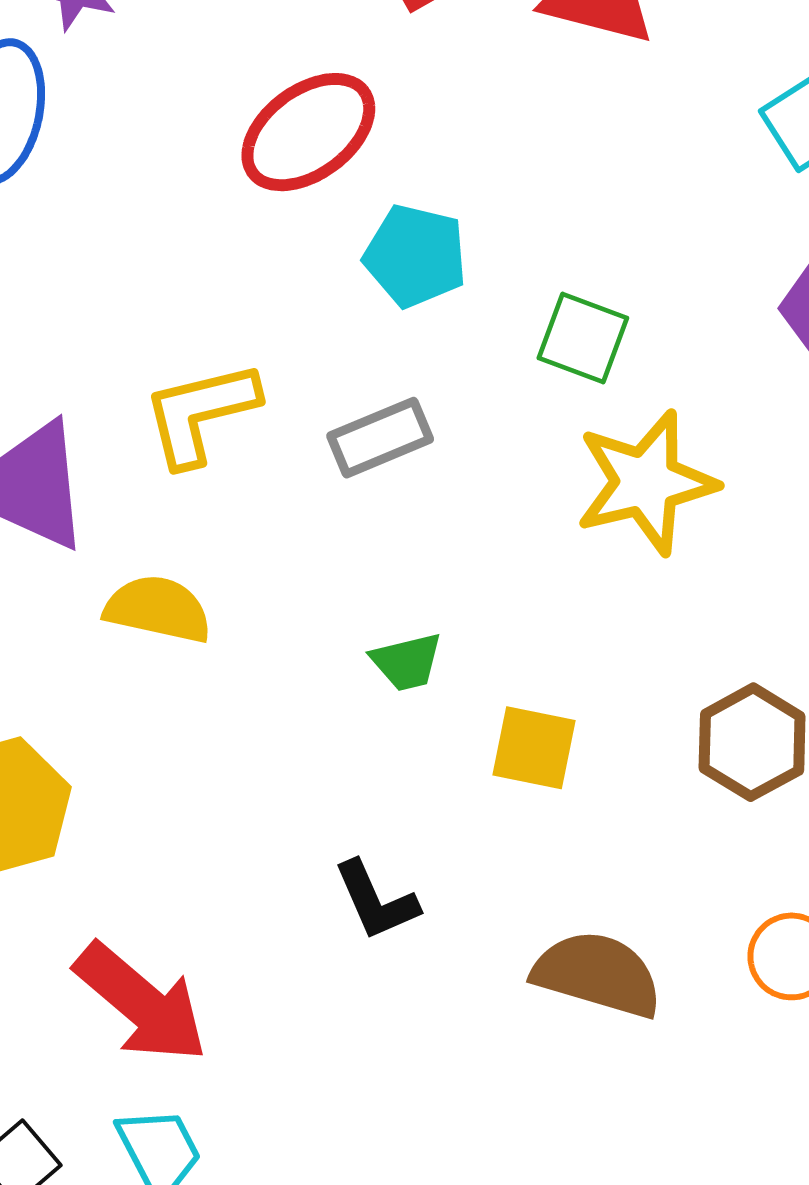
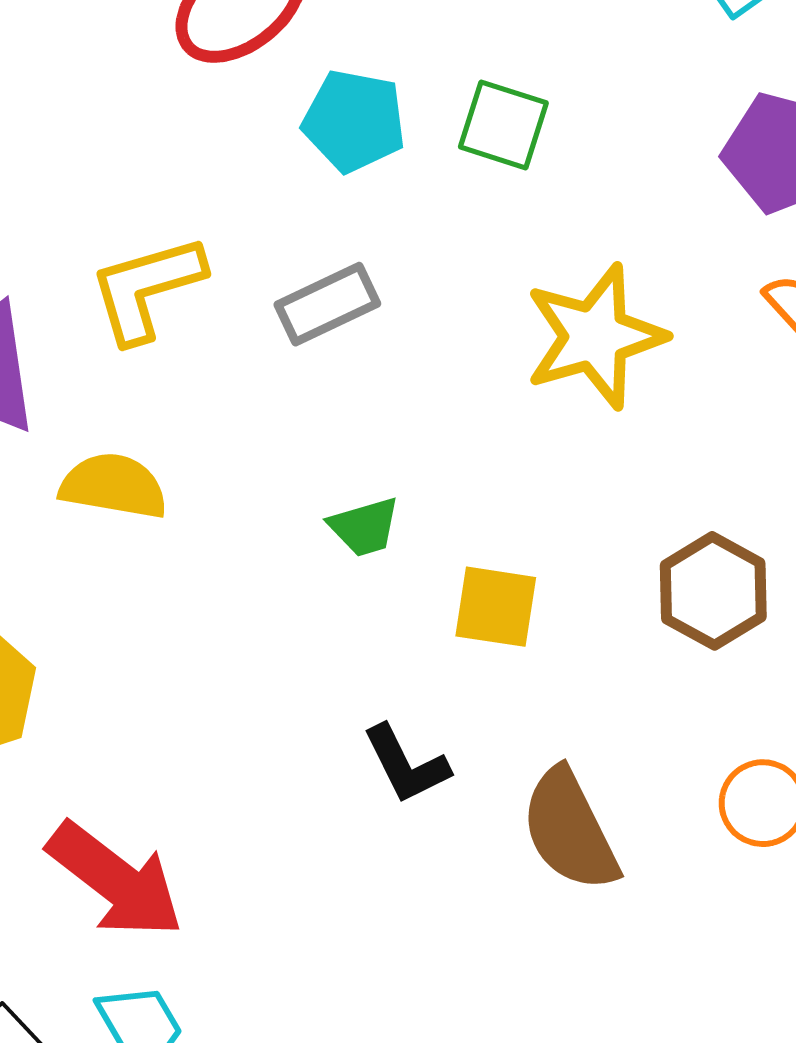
green square: (583, 338) -> (503, 125), moved
black L-shape: (376, 901) -> (406, 764), moved
brown semicircle: (597, 974) -> (570, 830), turned -130

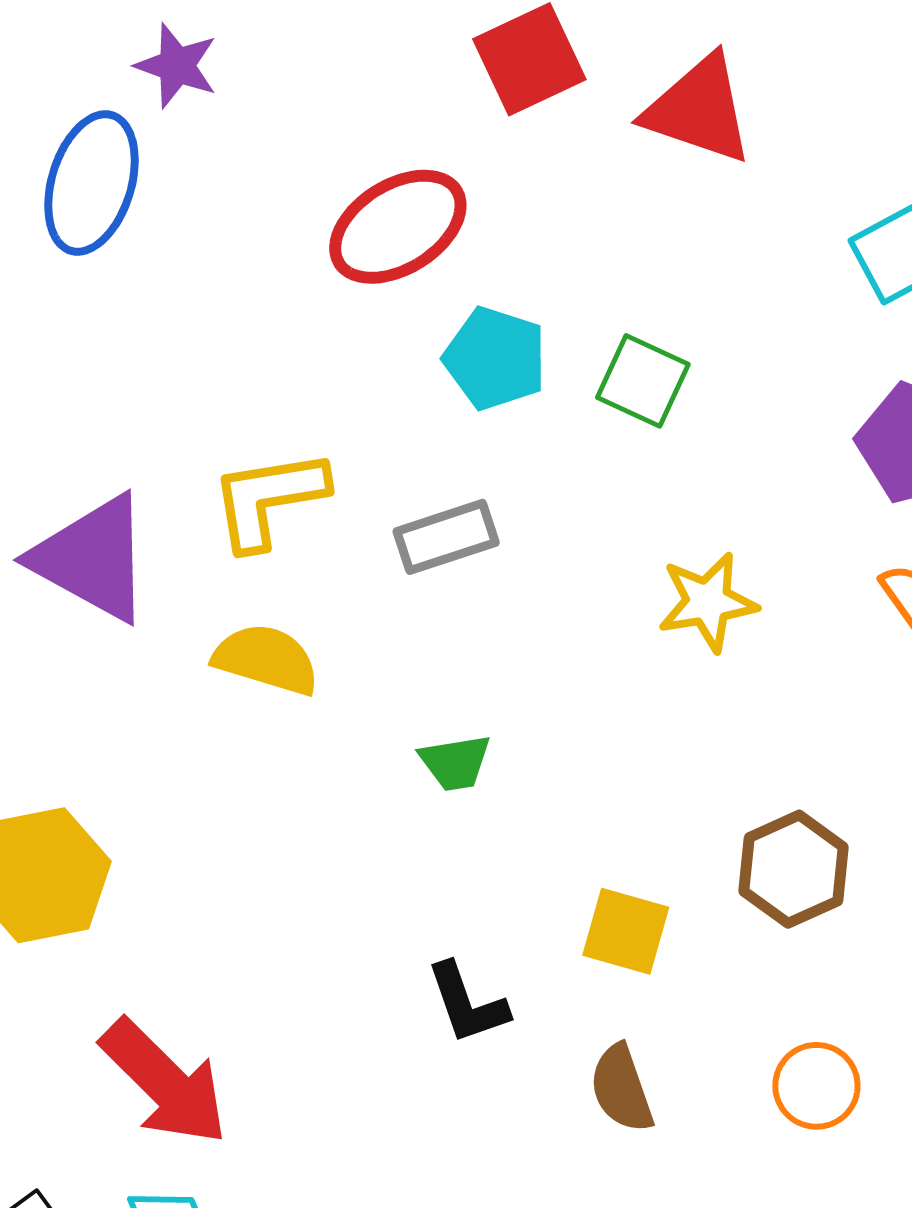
yellow star: (595, 336) -> (708, 602), size x0.7
yellow semicircle: (114, 486) -> (266, 659), moved
yellow square: (496, 607) -> (626, 931), moved
brown semicircle: (570, 830) -> (622, 1089), size x0.7

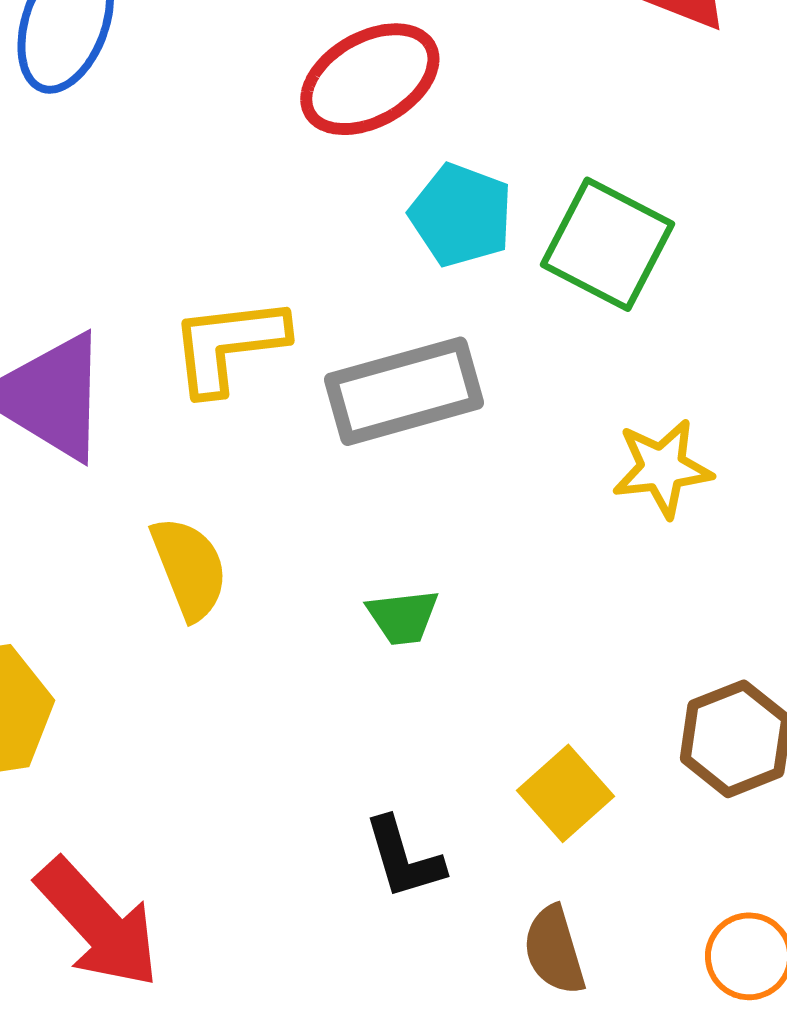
green square: (643, 381) -> (608, 244), size x1.4
gray rectangle: (446, 537) -> (404, 391), size x1.5
yellow semicircle: (266, 659) -> (189, 568), moved, turned 49
yellow square: (626, 931) -> (566, 793), turned 30

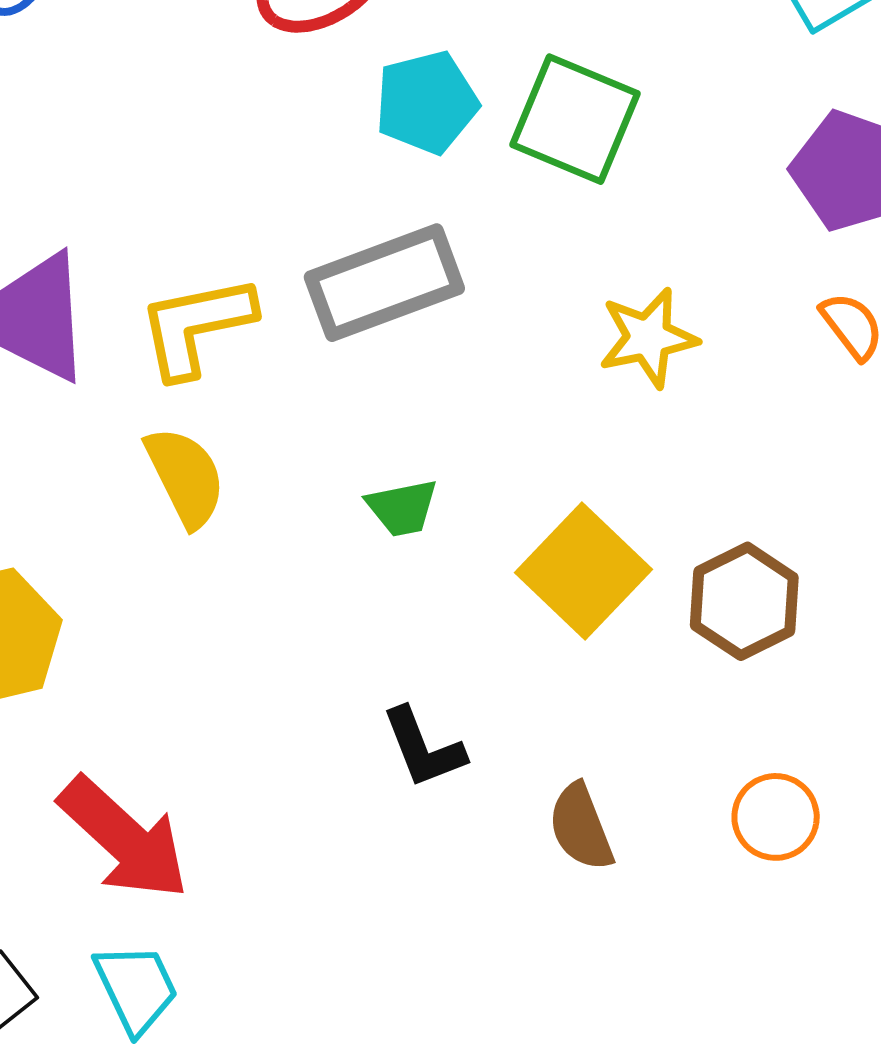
cyan pentagon: (461, 215) -> (427, 102), turned -30
yellow L-shape: (228, 345) -> (196, 326), moved
yellow square: (566, 793) -> (583, 571), moved, size x1.4

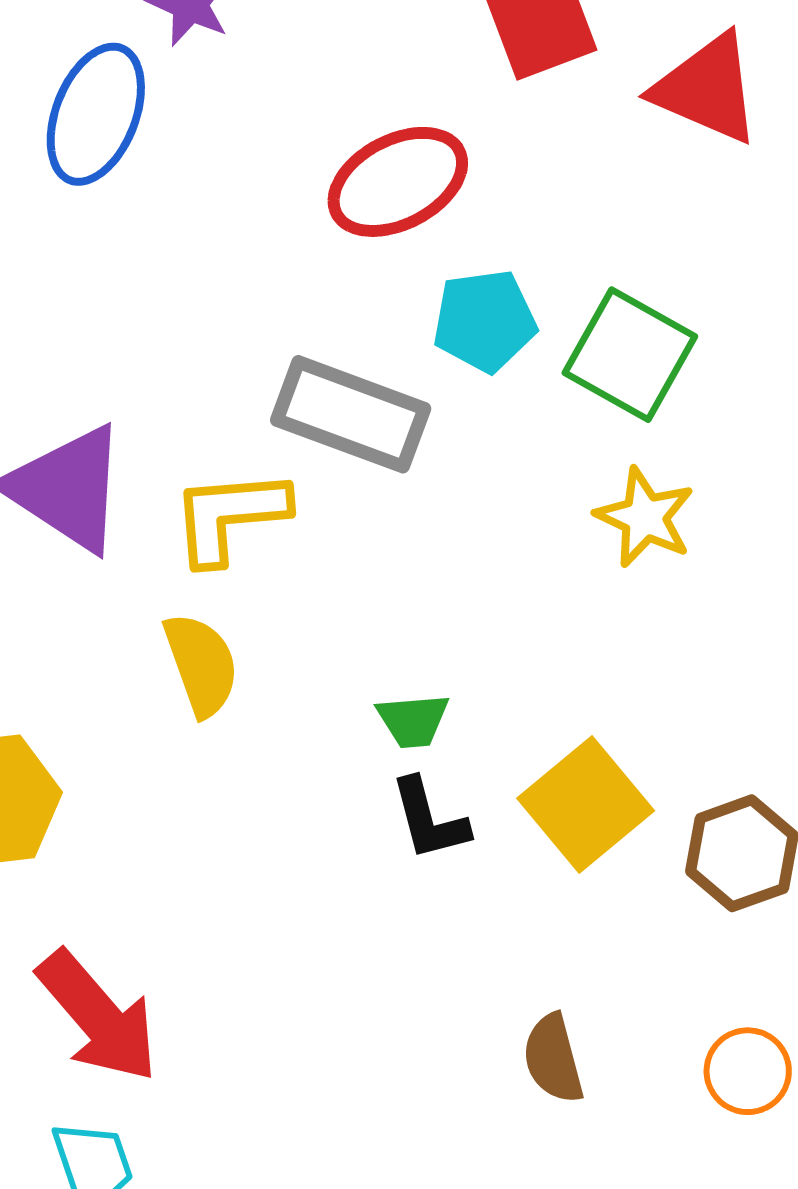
gray rectangle: (384, 283) -> (351, 414), moved, turned 34
yellow star: (648, 338) -> (645, 517), moved, turned 30
black L-shape: (423, 748) -> (429, 819), moved

